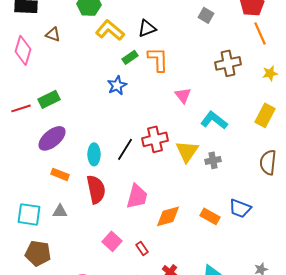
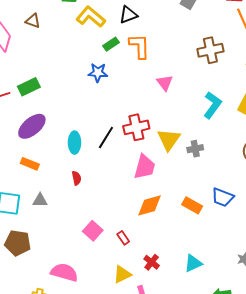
blue star: (117, 85) -> (98, 73), turned 30
cyan L-shape: (214, 120) -> (212, 105), moved, turned 88
orange rectangle: (60, 174) -> (30, 164), moved
red semicircle: (96, 189) -> (77, 178), size x0.5
pink trapezoid: (137, 196) -> (144, 167), moved

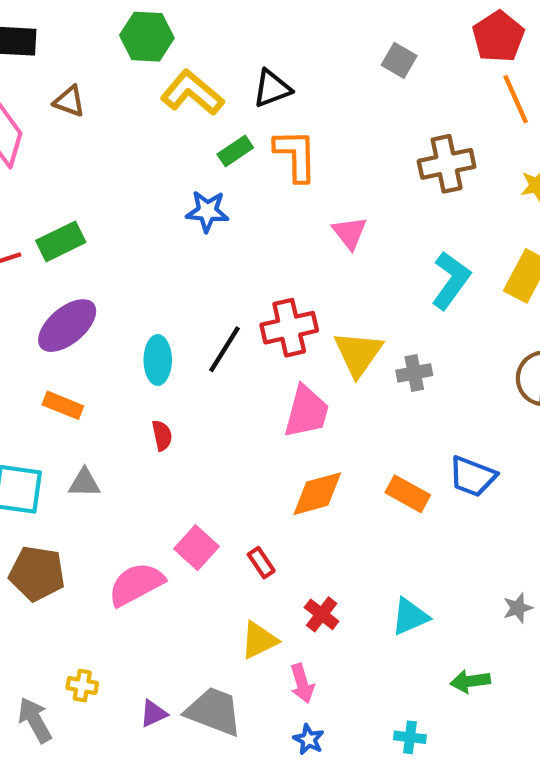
pink semicircle: (64, 272) -> (136, 584), moved, turned -44

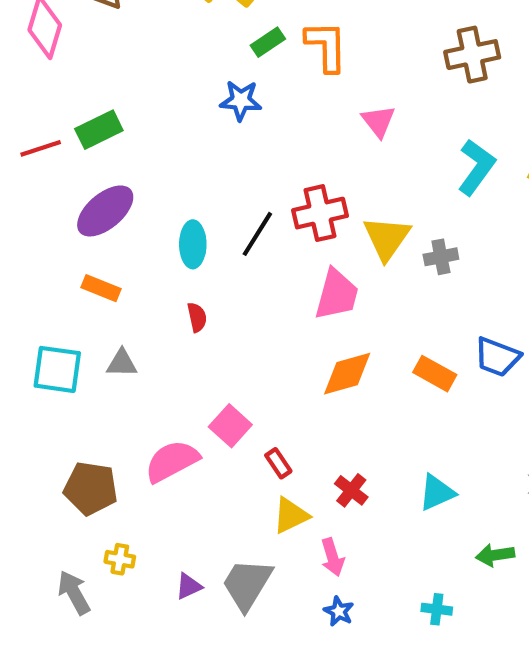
red rectangle: (261, 563) -> (278, 463), moved
brown pentagon: (37, 573) -> (91, 488), moved
gray trapezoid: (214, 711) -> (247, 584), turned -80

